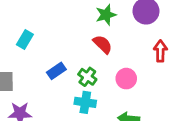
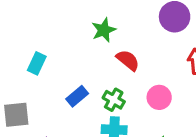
green star: (106, 15) -> (104, 30), moved

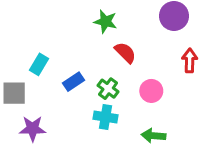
green star: (104, 30) -> (105, 22), turned 30
cyan rectangle: (37, 63) -> (39, 64), moved

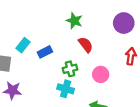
blue rectangle: (74, 82) -> (45, 52), moved
green cross: (108, 89) -> (70, 69), turned 32

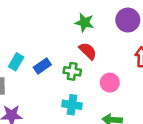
green star: (74, 21) -> (84, 23), moved
green cross: (70, 69) -> (72, 71), moved, turned 32

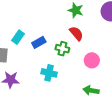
cyan cross: (72, 105) -> (49, 73), moved

